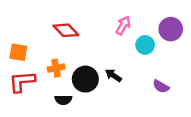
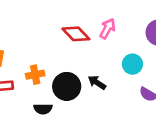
red diamond: (66, 30) -> (76, 34), moved
cyan circle: (145, 45) -> (132, 64), moved

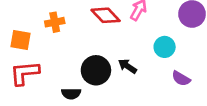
orange cross: (35, 75) -> (55, 22), moved

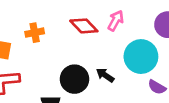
cyan circle: (165, 47) -> (141, 57), size x1.6

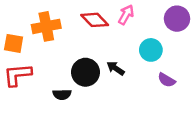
orange cross: (35, 33) -> (46, 26), size x1.5
cyan circle: (141, 57) -> (151, 50), size x0.7

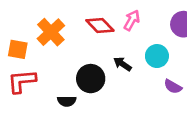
orange cross: (46, 26) -> (51, 32), turned -32
black arrow: (116, 68) -> (122, 64), moved

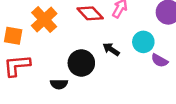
purple semicircle: (173, 86) -> (159, 60), moved

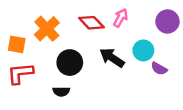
black arrow: (111, 49) -> (112, 58), size x1.5
black circle: (81, 63) -> (70, 63), moved

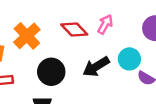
black arrow: (112, 58) -> (96, 67), turned -65

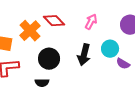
red diamond: (74, 29) -> (54, 21), moved
black arrow: (96, 67) -> (84, 55), turned -45

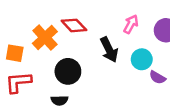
pink arrow: (91, 22) -> (131, 24), moved
black arrow: (84, 55) -> (109, 50), moved, turned -40

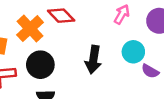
black arrow: (109, 50) -> (93, 60), moved, turned 35
black circle: (68, 71) -> (40, 65), moved

